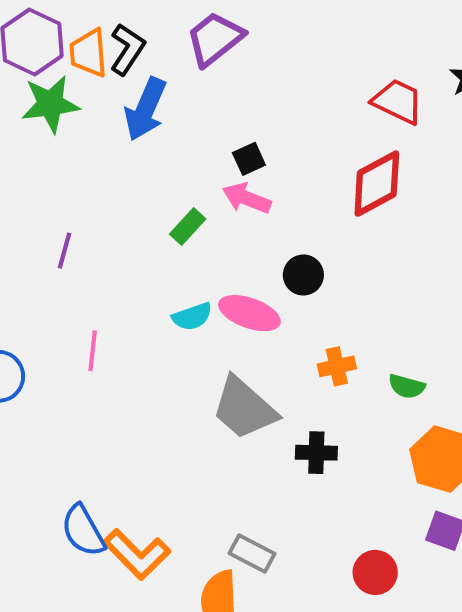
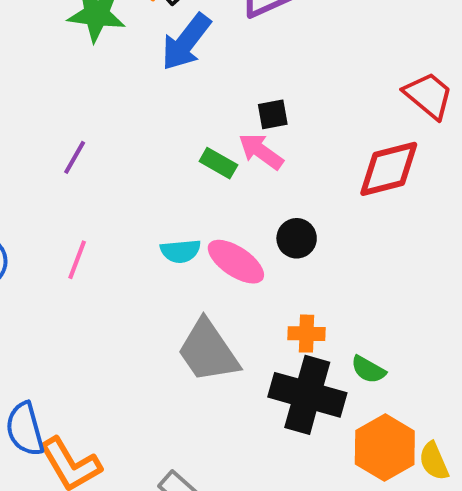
green rectangle: (188, 226) -> (218, 163), moved, turned 63
black cross: (316, 453) -> (307, 395), moved, size x1.8

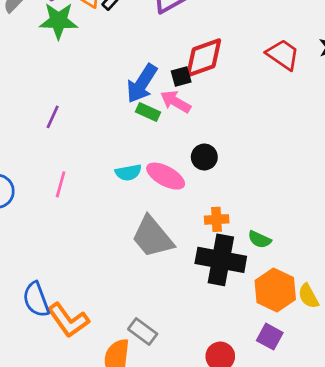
blue arrow: (186, 42) -> (142, 83), moved
red diamond: (389, 169) -> (204, 58), moved

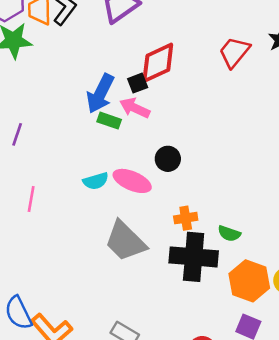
red trapezoid: (283, 55) -> (234, 52), turned -80

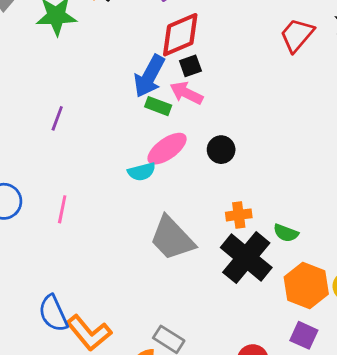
red diamond: (158, 63) -> (180, 35), moved
pink ellipse: (132, 181) -> (167, 149), moved, turned -60
pink line: (31, 199) -> (62, 209), moved
black cross: (194, 257) -> (246, 258), turned 33

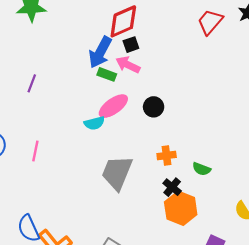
gray trapezoid: (172, 238) -> (117, 173), turned 66
black cross: (246, 258) -> (172, 187), size x0.5
orange hexagon: (306, 285) -> (181, 208), moved

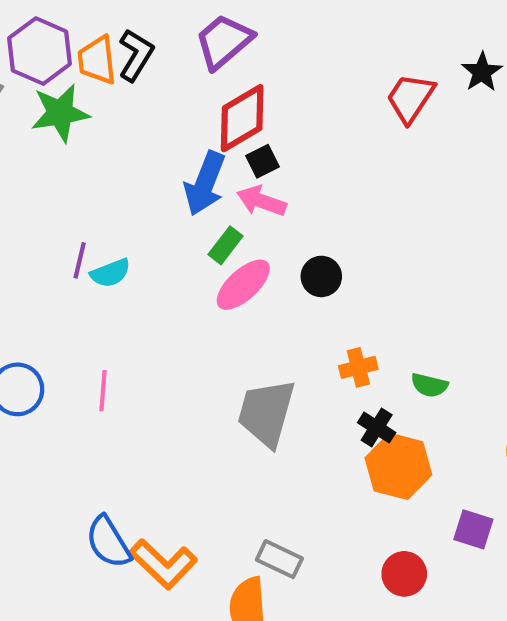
green rectangle: (107, 74) -> (226, 245), moved, turned -66
cyan semicircle: (94, 123) -> (110, 273), moved

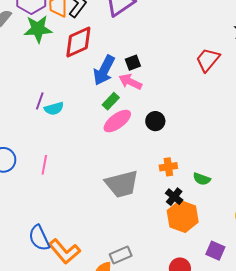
red trapezoid: (410, 98) -> (208, 60), moved
red diamond: (242, 118) -> (78, 42), moved
gray trapezoid: (266, 413) -> (122, 184), turned -126
gray rectangle: (279, 559) -> (121, 255), turned -55

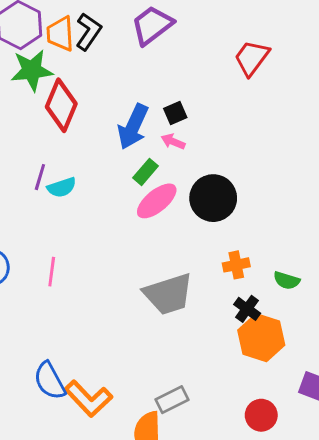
red diamond: (78, 42) -> (61, 105), moved, turned -40
red trapezoid: (208, 60) -> (252, 58), moved
pink arrow: (130, 82) -> (173, 141), size x0.7
black circle: (155, 121) -> (213, 198), size x1.6

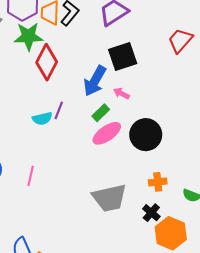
black square: (175, 113) -> (123, 57), moved, size x1.8
purple line: (40, 177) -> (59, 110), moved
black cross: (247, 309) -> (151, 213), moved

